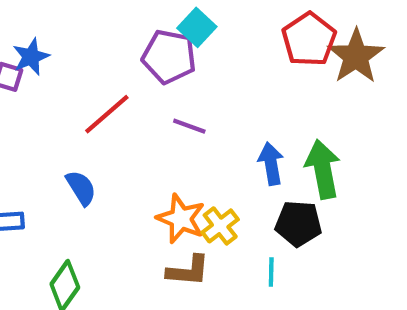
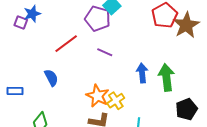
black pentagon: (298, 224) -> (187, 109), moved, turned -30

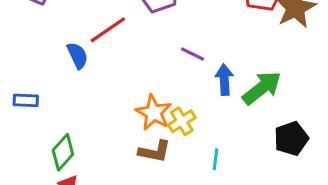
purple line: (105, 52) -> (193, 54), moved
green arrow: (166, 77) -> (262, 88), turned 56
blue semicircle: (51, 78) -> (77, 55), moved

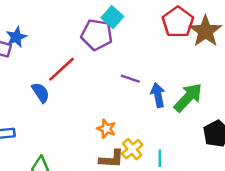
orange star: (154, 113) -> (106, 129), size x0.7
yellow cross: (182, 121) -> (132, 149), moved

